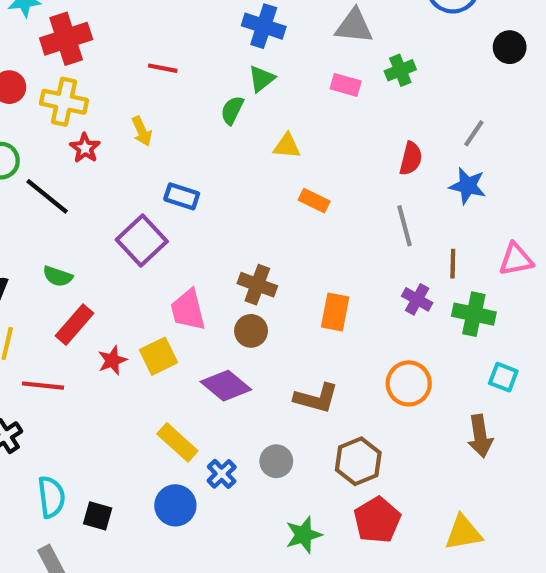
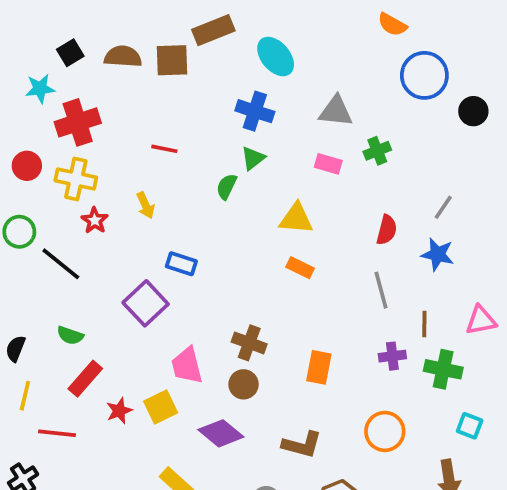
black circle: (510, 47) -> (473, 111), moved
yellow triangle: (287, 146) -> (296, 219), moved, size x1.4
purple cross: (417, 299) -> (392, 356), turned -36

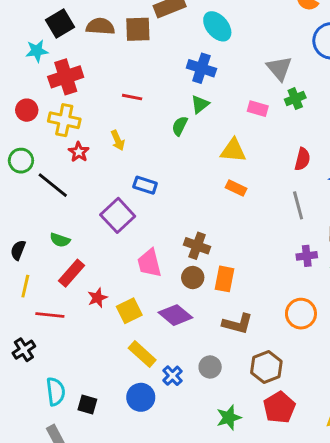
black square: (70, 53) -> (60, 23), size x1.4
gray triangle: (336, 111) -> (279, 68), moved, turned 44
orange rectangle: (319, 367) -> (224, 279), moved
yellow square: (161, 407) -> (129, 311), moved

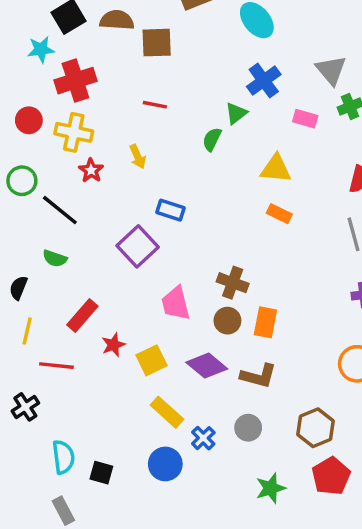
brown square: (138, 29) -> (157, 43), moved
blue cross: (201, 68) -> (264, 81), moved, turned 36
green semicircle: (60, 240) -> (55, 258), moved
brown L-shape: (237, 324) -> (259, 376), moved

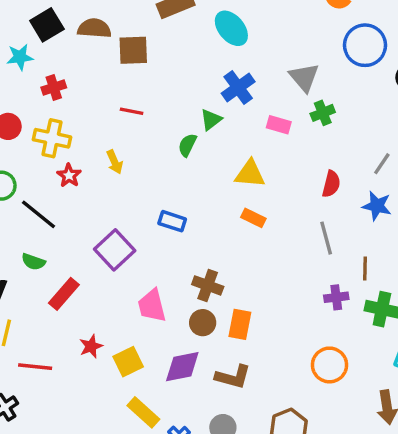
red cross: (75, 81) -> (54, 88), size x0.6
blue rectangle: (170, 210) -> (172, 221), moved
red rectangle: (82, 315) -> (64, 294), moved
purple diamond: (207, 366) -> (182, 367), turned -51

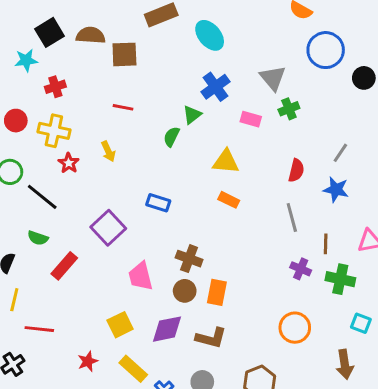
purple cross: (336, 297) -> (301, 269), turned 30
red star: (91, 346) -> (88, 361), moved

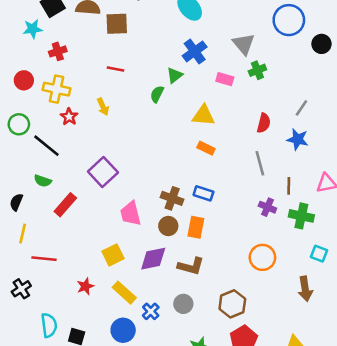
blue rectangle: (158, 203) -> (203, 193), moved

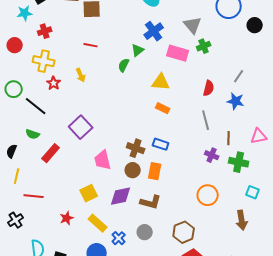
pink rectangle: (225, 79) -> (178, 53), size x1.5
red circle: (24, 80) -> (15, 45), moved

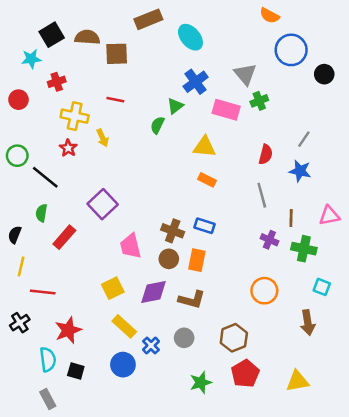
yellow cross: (44, 61) -> (75, 116), moved
green semicircle: (33, 134) -> (41, 213), turned 80
red star: (67, 218) -> (68, 330), moved, size x1.5

